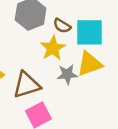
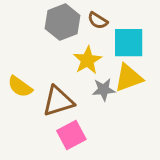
brown semicircle: (62, 26) -> (98, 21), moved

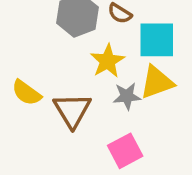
brown triangle: (58, 101) -> (72, 110), turned -44
pink square: (71, 135) -> (125, 151), moved

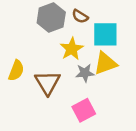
yellow semicircle: (26, 93) -> (16, 71), turned -105

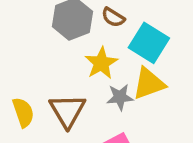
cyan square: (105, 34) -> (149, 43), turned 32
yellow semicircle: (16, 71) -> (23, 112), moved, turned -40

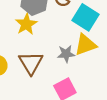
yellow star: (101, 63) -> (26, 24), moved

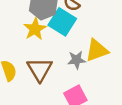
cyan square: (85, 17) -> (62, 22), moved

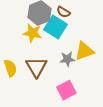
yellow star: (35, 29) -> (32, 33), turned -30

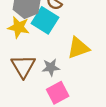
gray star: (67, 59) -> (51, 67), moved

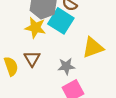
brown triangle: (23, 66) -> (32, 59), moved, size x0.7

